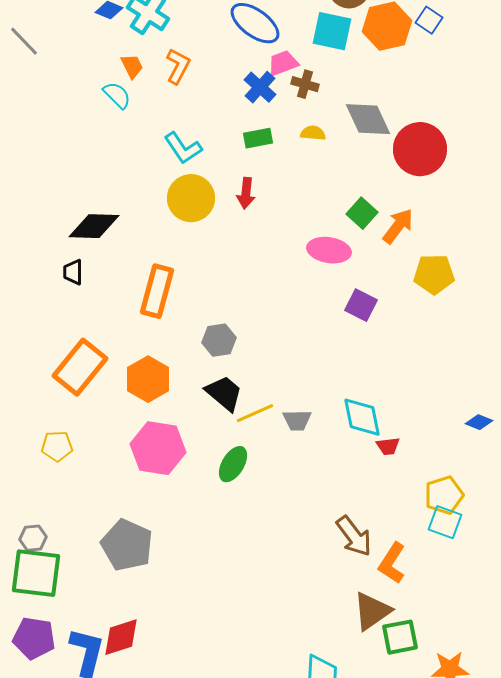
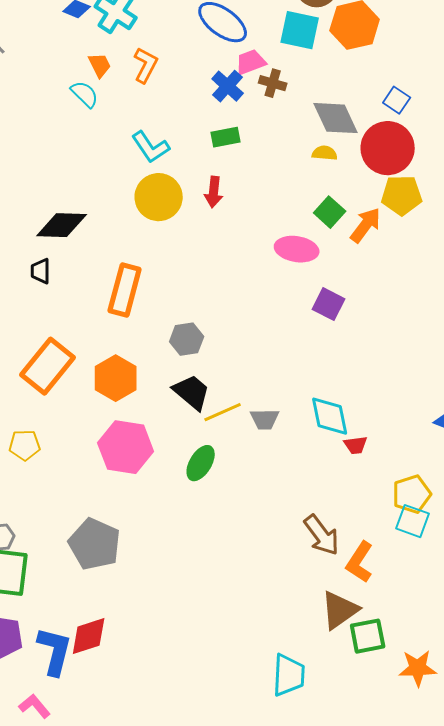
blue square: (429, 20) -> (397, 100), moved
yellow semicircle: (313, 133) -> (325, 153), moved
yellow pentagon: (434, 274) -> (402, 195), moved

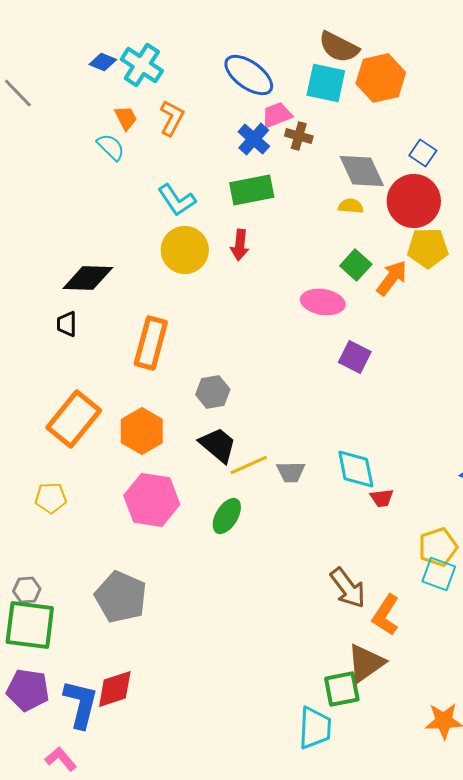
green rectangle: (226, 137) -> (252, 190), size x1.5
green square: (368, 636) -> (342, 689), moved

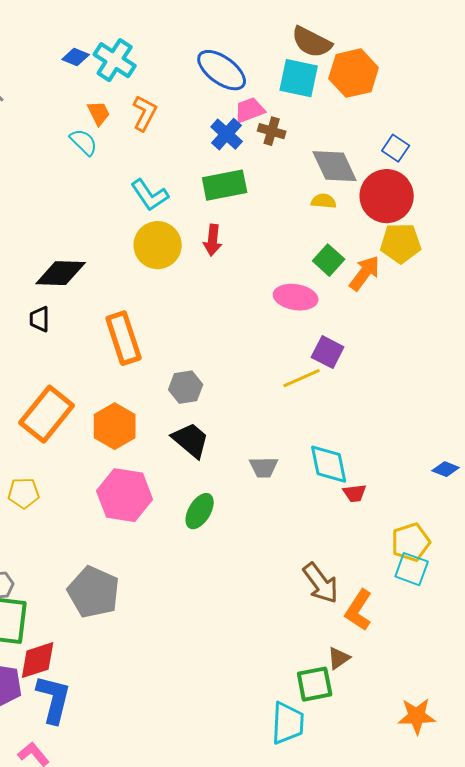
orange rectangle: (151, 343) -> (124, 338), turned -33
yellow line: (249, 465) -> (302, 378), moved
brown triangle: (366, 663) -> (339, 658), size x0.6
red diamond: (115, 689) -> (38, 660), moved

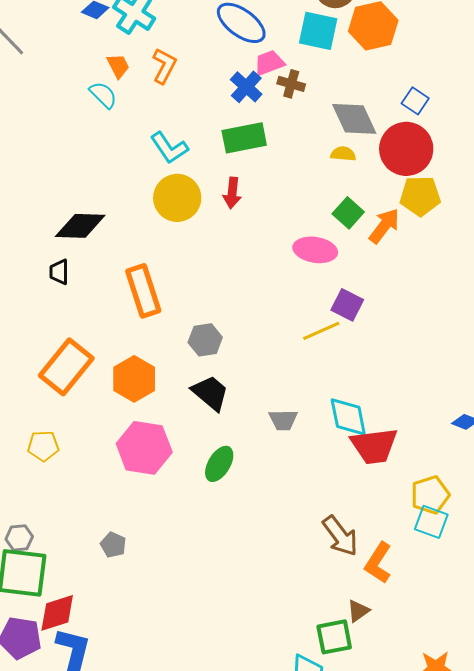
red trapezoid: (355, 493) -> (374, 446), size x2.0
gray pentagon: (94, 592) -> (113, 545), size x0.5

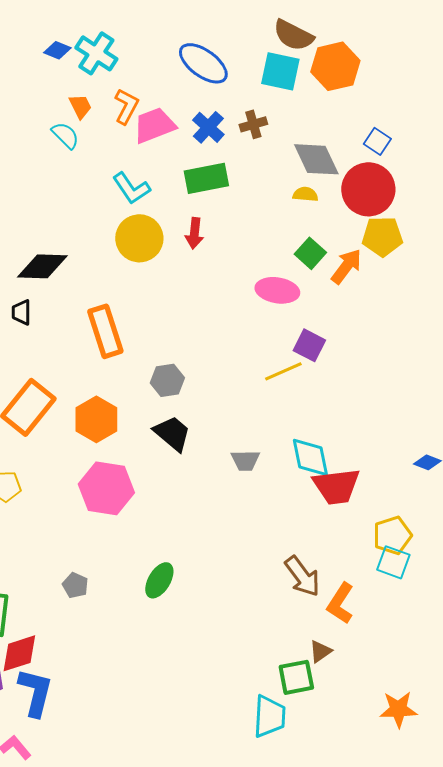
pink trapezoid: (269, 63) -> (154, 125), moved, size x1.4
brown cross: (291, 84) -> (253, 124), turned -32
green ellipse: (219, 464) -> (159, 580), moved

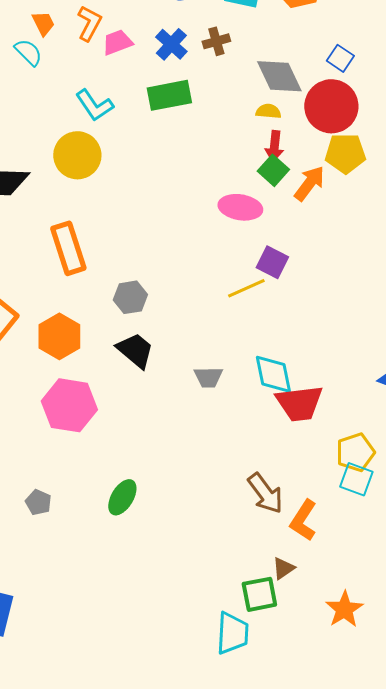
pink trapezoid: (154, 125) -> (117, 42), size x0.7
red arrow: (194, 233) -> (274, 146), moved
yellow circle: (139, 238) -> (77, 155), moved
orange star: (398, 709) -> (344, 609), moved, turned -30

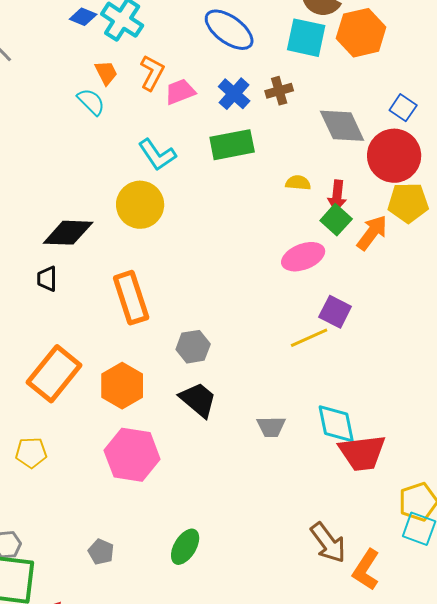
yellow semicircle: (268, 111) -> (298, 183), moved
pink ellipse: (240, 207) -> (303, 257), turned -30

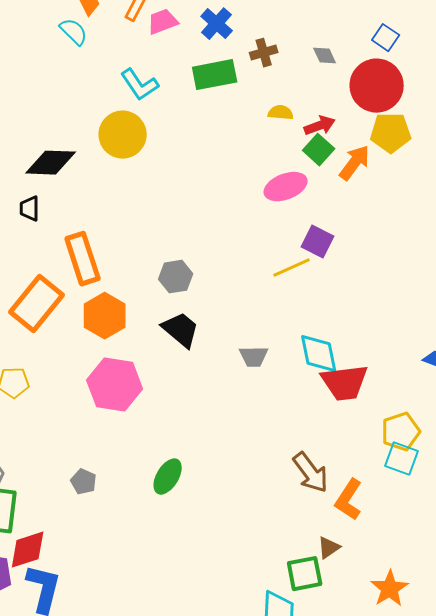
brown cross: (279, 91) -> (264, 53), moved
gray diamond: (342, 126) -> (325, 56), size x0.5
red arrow: (337, 196) -> (320, 126), turned -116
orange rectangle: (131, 298) -> (83, 259), moved

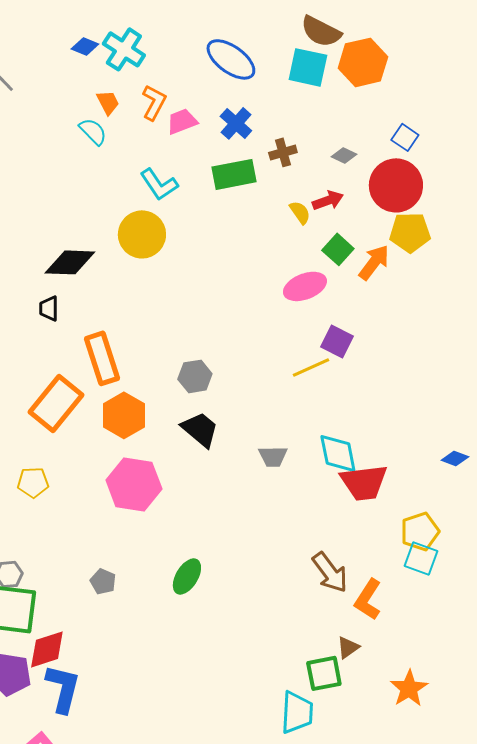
gray diamond: (325, 56) -> (344, 155), turned -40
yellow semicircle: (281, 113) -> (300, 212), turned 50
red arrow: (320, 126) -> (328, 200), moved

